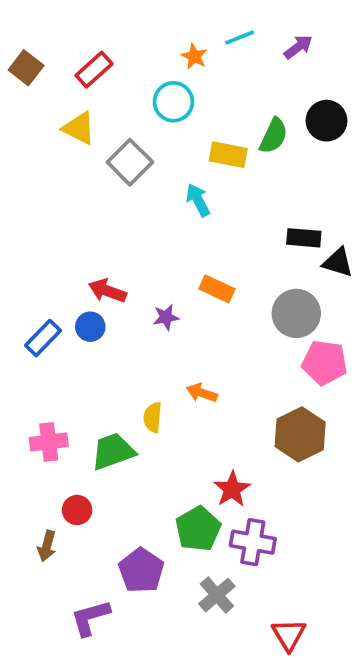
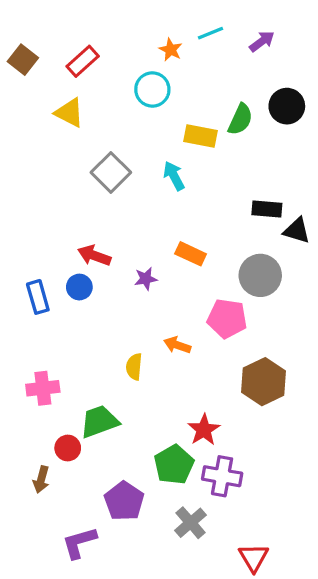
gray square: (130, 162) -> (111, 172), moved
blue rectangle: (43, 338) -> (38, 297), turned -60
pink pentagon: (325, 363) -> (227, 319), moved
green trapezoid: (113, 451) -> (99, 421), moved

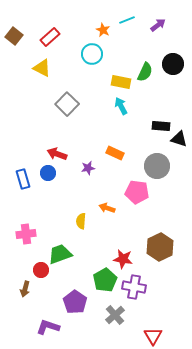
cyan arrow: (174, 176) -> (121, 106), moved
brown hexagon: (264, 382) -> (160, 247), moved
red star: (204, 430) -> (123, 259), turned -30
purple L-shape: (79, 543) -> (48, 327), turned 35

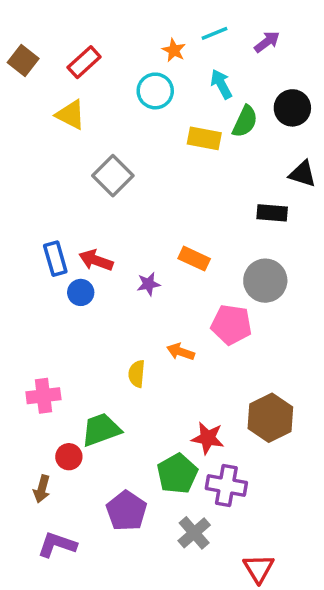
cyan arrow: (121, 106) -> (221, 84), moved
black triangle: (179, 139) -> (303, 174), moved
blue rectangle: (23, 179) -> (55, 259), moved
purple L-shape: (48, 327) -> (57, 545), moved

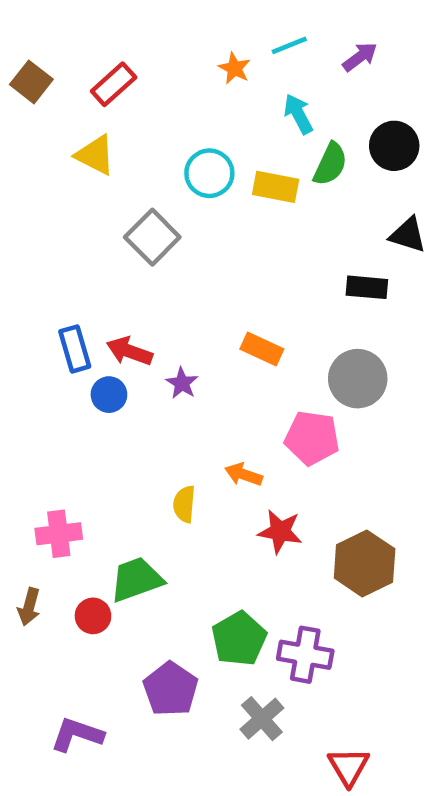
cyan circle: (155, 91) -> (209, 173), moved
purple star: (148, 284) -> (182, 383), moved, turned -30
red star: (208, 438) -> (280, 531), moved
brown arrow: (42, 489) -> (29, 607), moved

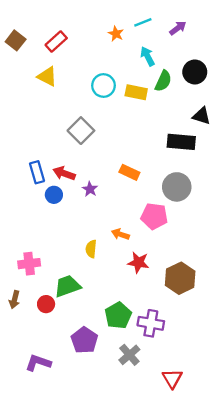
gray square: (152, 237) -> (81, 131), moved
black rectangle: (367, 287) -> (181, 142), size x1.4

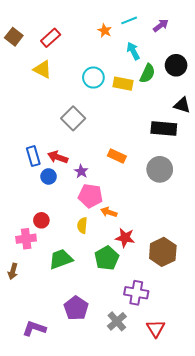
pink pentagon: (154, 216) -> (90, 196), moved
red circle: (46, 304) -> (41, 220), moved
green pentagon: (118, 315) -> (107, 258), moved
red triangle: (172, 378) -> (156, 328), moved

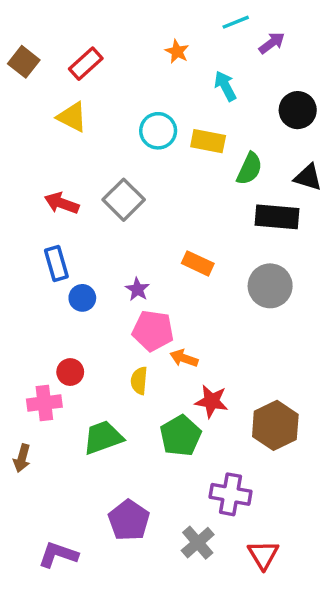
cyan line: (129, 20) -> (236, 22), moved
green semicircle: (147, 73) -> (249, 169), moved
red arrow: (58, 157) -> (62, 203), moved

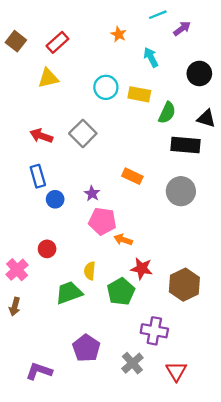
yellow triangle: (72, 117) -> (48, 78), turned -40
yellow semicircle: (139, 381) -> (90, 271), moved
pink cross: (44, 403) -> (17, 270), moved, turned -35

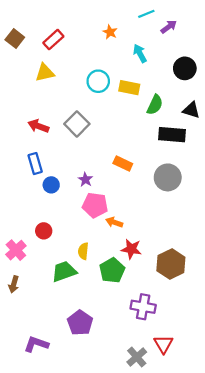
gray cross: (132, 363) -> (137, 357), moved

